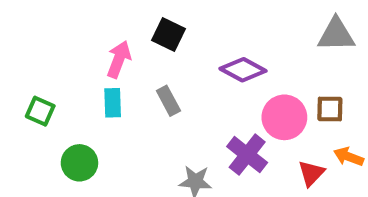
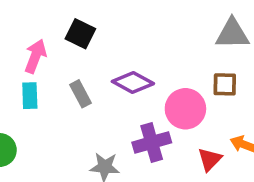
purple diamond: (243, 70) -> (133, 83), moved
brown square: (330, 109) -> (225, 84), moved
purple cross: (247, 155) -> (152, 143), turned 36

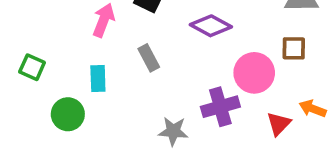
purple diamond: (133, 83) -> (211, 26), moved
cyan rectangle: (30, 96) -> (98, 78), moved

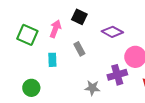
green square: (32, 67) -> (27, 35), moved, size x1.5
green circle: (68, 114) -> (31, 88), moved

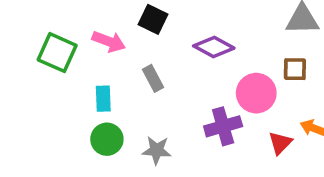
pink arrow: (55, 29) -> (109, 41), turned 90
green circle: (31, 88) -> (107, 139), moved
gray star: (92, 88) -> (157, 150), moved

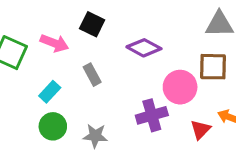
brown square: (295, 69) -> (213, 67), size x1.4
cyan rectangle: (103, 99) -> (50, 92), turned 45

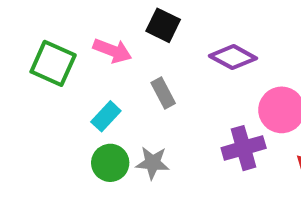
gray star: (95, 136) -> (153, 163), moved

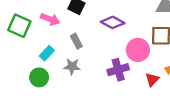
green circle: (110, 163) -> (39, 77), moved
gray star: (153, 163) -> (72, 66), moved

